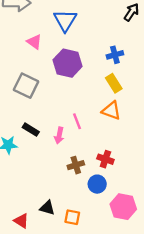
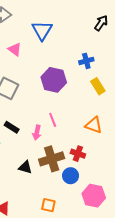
purple hexagon: (68, 63) -> (54, 80), moved
yellow rectangle: (114, 83) -> (98, 86), moved
orange triangle: (111, 111) -> (94, 125), moved
brown cross: (76, 165) -> (52, 159), size x1.6
black triangle: (47, 208) -> (25, 167), moved

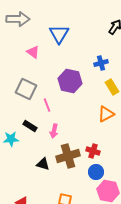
pink line: (53, 120) -> (47, 105), moved
orange triangle: (94, 125) -> (106, 114), moved, turned -48
blue circle: (71, 176) -> (96, 172), moved

